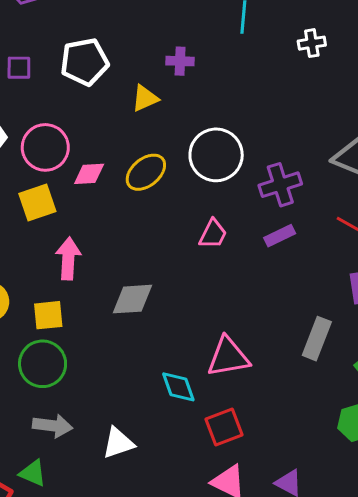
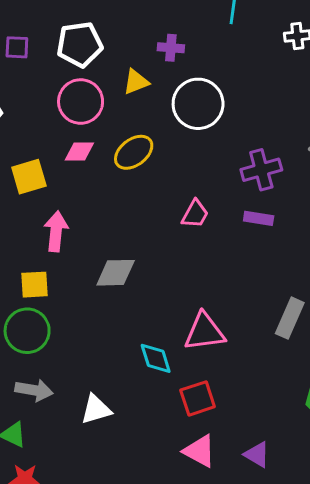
pink circle: (45, 147) -> (81, 102), moved
white circle: (216, 155) -> (198, 104), moved
purple rectangle: (280, 236) -> (259, 218), turned 32

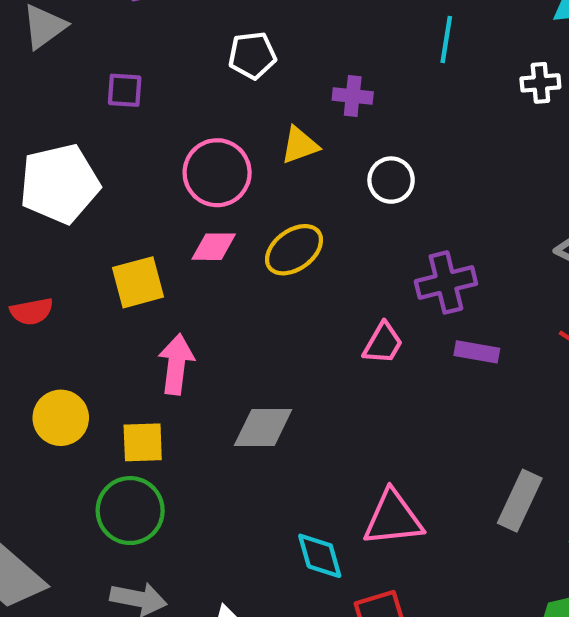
white pentagon: (80, 44) -> (252, 55), moved, size x0.7
white circle: (198, 104) -> (391, 180), size x0.6
purple cross: (261, 170) -> (446, 282), moved

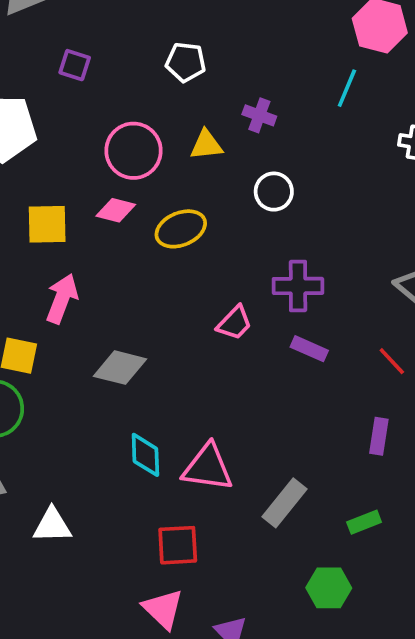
gray rectangle: (520, 501) -> (284, 503), moved
cyan diamond: (320, 556) -> (145, 455), moved

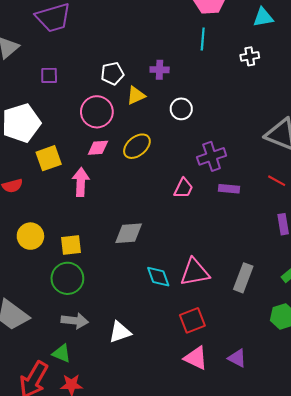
white pentagon: (186, 62) -> (112, 73), moved
yellow square: (47, 224) -> (49, 158), moved
pink arrow: (62, 299) -> (81, 182), moved

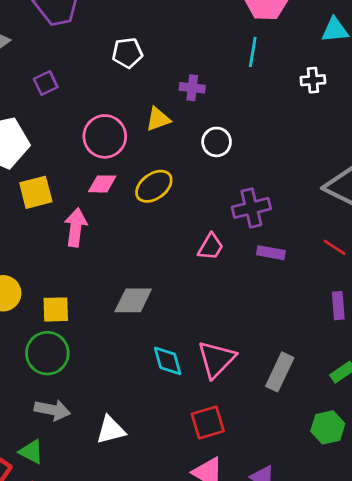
white pentagon: (112, 73) -> (127, 53), moved
purple square: (49, 75) -> (46, 83), turned -30
pink triangle: (195, 272) -> (216, 359), turned -40

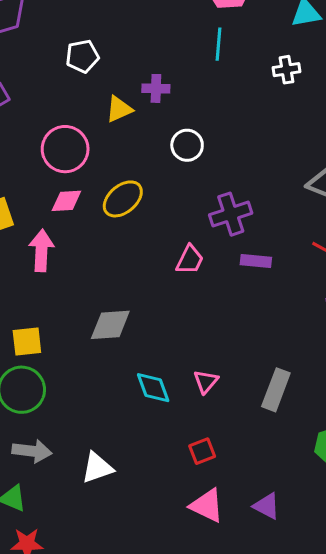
yellow triangle: (158, 119) -> (119, 109), moved
pink triangle: (216, 359) -> (206, 382), size x0.6
red square: (208, 422) -> (202, 451), size x0.7

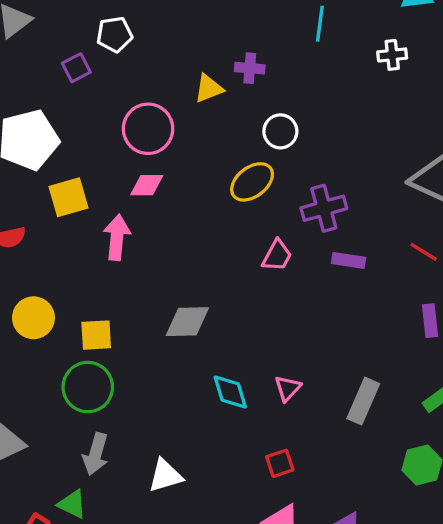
white pentagon: (82, 56) -> (115, 34), moved
yellow ellipse: (123, 199) -> (252, 182), moved
gray arrow: (32, 451) -> (96, 454), turned 96

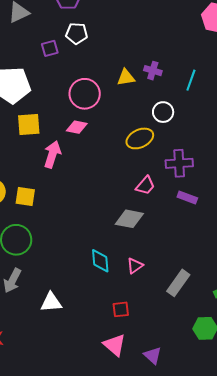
cyan line: (320, 24) -> (191, 80), moved
gray diamond: (187, 322) -> (129, 219), moved
yellow square: (96, 335) -> (25, 197), moved

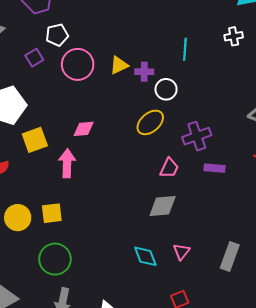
purple cross: (153, 71) -> (144, 72), moved
pink circle: (85, 94) -> (78, 64), moved

